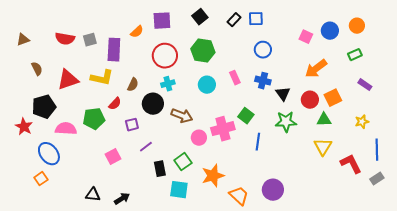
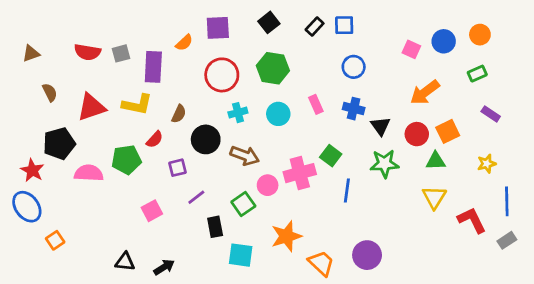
cyan cross: (168, 84) -> (238, 113), moved
blue ellipse: (49, 154) -> (27, 207), moved
green square: (183, 162) -> (243, 204), moved

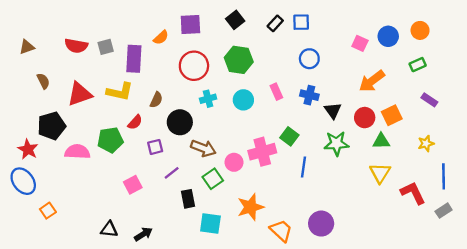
brown arrow: (245, 156) -> (203, 148), moved

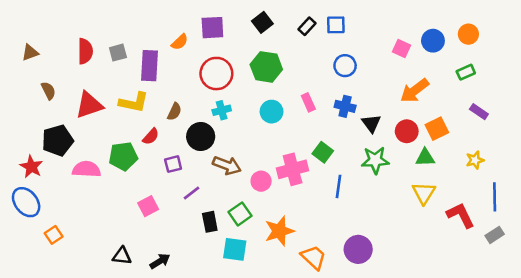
red semicircle: (76, 46) -> (85, 51), turned -100
cyan cross: (208, 99) -> (222, 110), moved
green square: (213, 179) -> (240, 214), moved

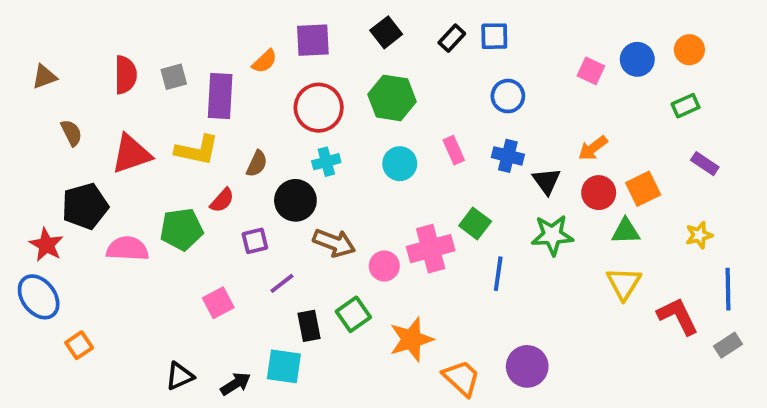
orange arrow: (415, 91) -> (593, 148), moved, size x0.7
cyan square: (235, 249) -> (284, 366), moved
black triangle: (122, 256) -> (180, 376), turned -30

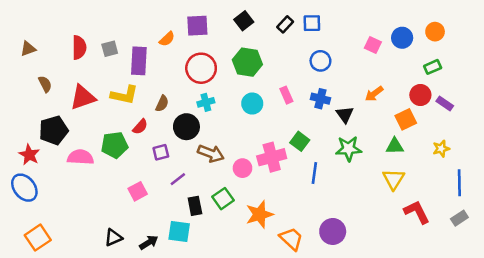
red circle: (599, 193) -> (420, 95), moved
red L-shape: (678, 316) -> (417, 212), moved
orange square: (79, 345) -> (38, 238), moved, size x1.5

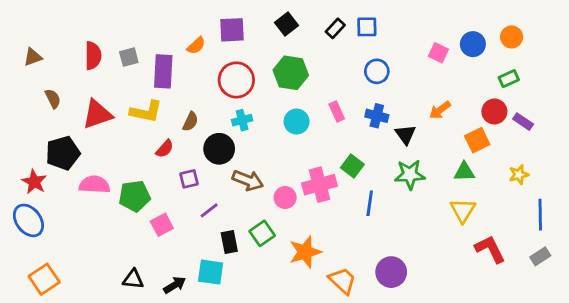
green pentagon: (115, 145) -> (135, 196), moved
black triangle: (113, 238) -> (133, 279), turned 30

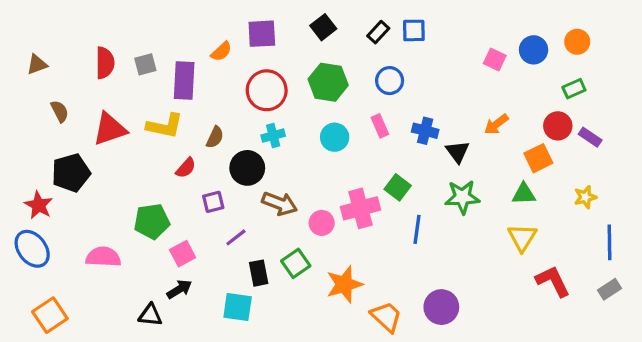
blue circle: (377, 71) -> (390, 81), moved
pink semicircle: (94, 185) -> (103, 257), moved
black arrow: (175, 285) -> (179, 289), moved

